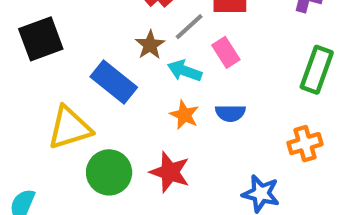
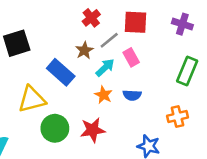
cyan arrow: (185, 71) -> (105, 68), turned 114
red star: (170, 172) -> (93, 130), turned -30

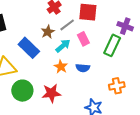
purple cross: (182, 24) -> (125, 26), moved
green rectangle: (187, 71) -> (112, 45), moved

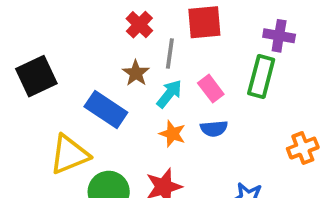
gray line: (67, 25) -> (170, 53), turned -35
pink rectangle: (83, 39) -> (211, 89), moved
orange cross: (117, 86) -> (303, 148), moved

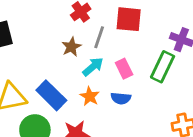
blue rectangle: (106, 110) -> (51, 95), moved

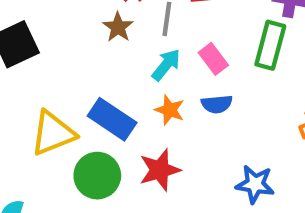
brown star: (71, 47) -> (118, 27), moved

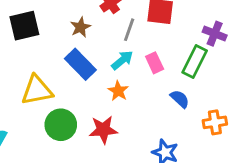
brown star: (118, 27) -> (80, 27), moved
blue semicircle: (217, 104) -> (180, 99), moved, turned -144
blue rectangle: (112, 119) -> (80, 64), moved

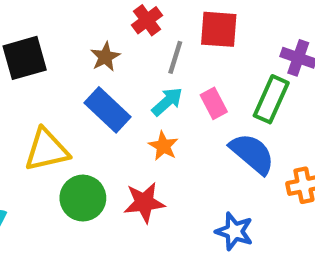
blue semicircle: (180, 99) -> (252, 154), size x1.6

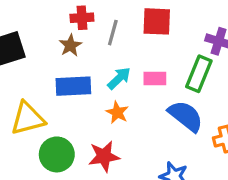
red cross: (147, 20) -> (82, 18), moved, turned 35
gray line: (175, 57) -> (113, 33), moved
pink rectangle: (214, 103) -> (155, 78), turned -60
blue rectangle: (107, 110) -> (73, 86), turned -44

